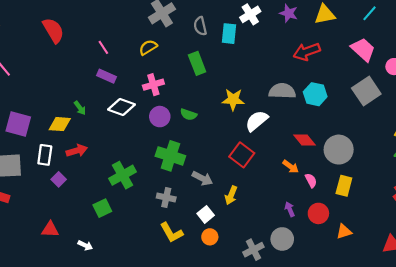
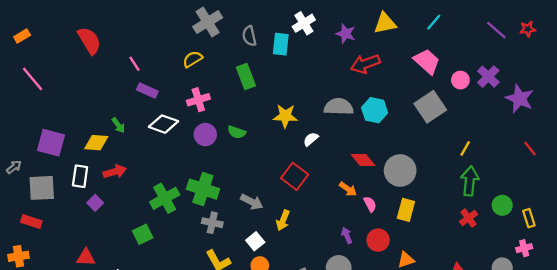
purple star: (289, 13) -> (346, 34), moved
pink line: (103, 47) -> (135, 64), moved
white semicircle: (257, 121) -> (311, 139), size x0.6
green cross: (170, 156) -> (203, 189), moved

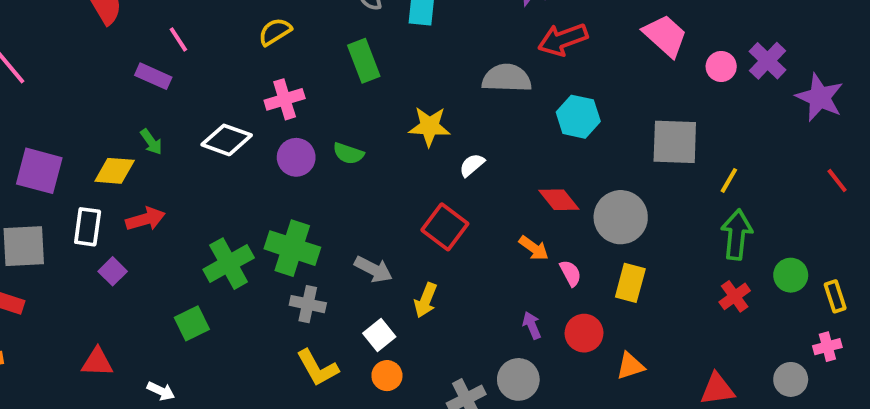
purple rectangle: (147, 90) -> (153, 76), moved
gray semicircle: (339, 107) -> (507, 78), moved
gray square: (430, 107) -> (675, 142), moved, turned 36

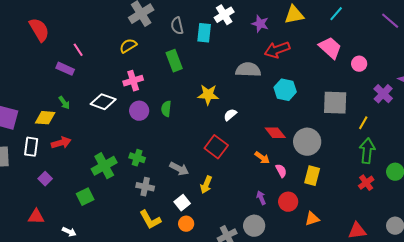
purple cross: (768, 61) -> (383, 94), moved
green semicircle: (348, 153) -> (166, 109), turned 77
green cross: (292, 248) -> (137, 158), size x0.6
purple square: (113, 271) -> (45, 179), moved

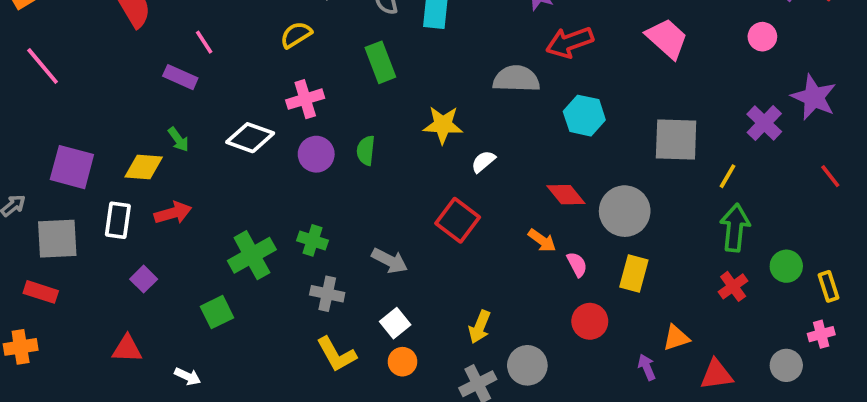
pink circle: (359, 64) -> (762, 37), moved
yellow arrow: (206, 185) -> (480, 327), moved
purple arrow: (261, 198) -> (647, 367), moved
orange triangle: (312, 219) -> (676, 338), moved

